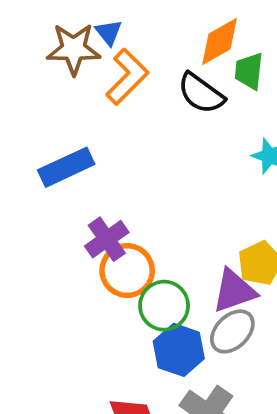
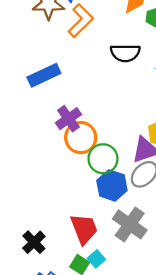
black semicircle: (201, 93) -> (125, 53), moved, turned -36

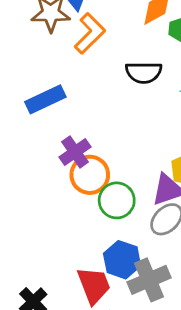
blue hexagon: (112, 185) -> (122, 260), moved
gray cross: (130, 224) -> (149, 280), turned 32

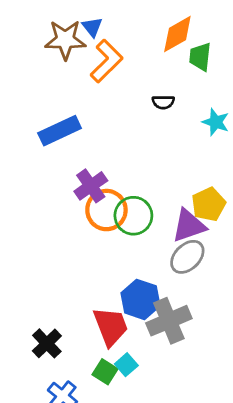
black semicircle: (144, 72) -> (163, 102), size x0.6
green circle: (117, 200) -> (133, 216), moved

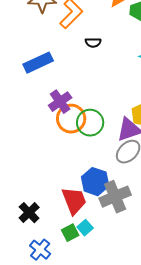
black semicircle: (163, 102) -> (93, 43), moved
green square: (105, 372) -> (70, 233), turned 30

